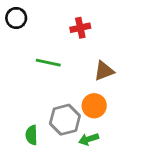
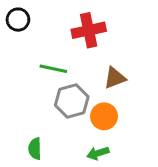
red cross: (80, 28) -> (89, 30), size x1.5
gray hexagon: (65, 120) -> (72, 101), moved

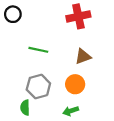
red cross: (89, 30) -> (78, 16), moved
gray hexagon: (72, 101) -> (38, 86), moved

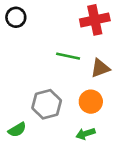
green line: (38, 50) -> (68, 56), moved
green semicircle: (25, 108) -> (17, 130), moved, turned -120

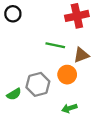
orange circle: (91, 102) -> (67, 75), moved
green semicircle: (17, 130) -> (14, 94), moved

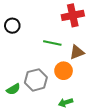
black circle: (13, 14) -> (12, 26), moved

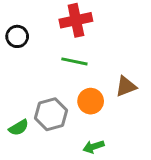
red cross: (73, 15) -> (76, 20), moved
brown triangle: (77, 52) -> (126, 86), moved

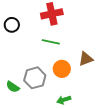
green semicircle: (19, 128) -> (13, 87), turned 64

